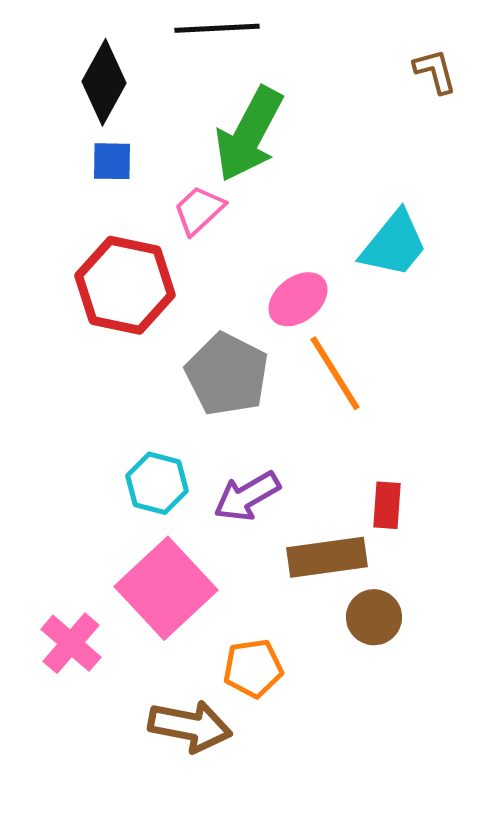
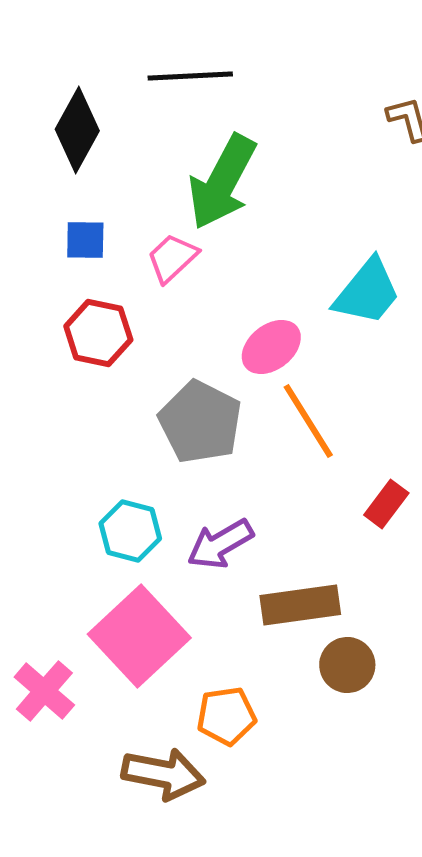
blue square: (112, 161) -> (85, 240), moved
red hexagon: (125, 285) -> (98, 333), size x0.7
red rectangle: (387, 505) -> (386, 504), moved, turned 33

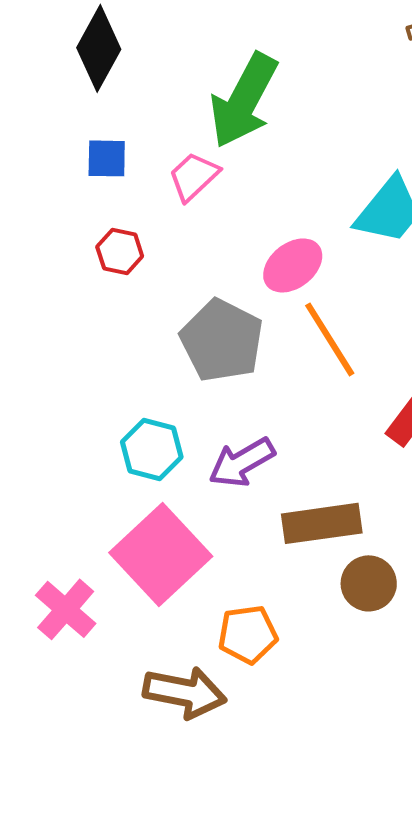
red hexagon: (98, 333) -> (120, 251), size x0.7

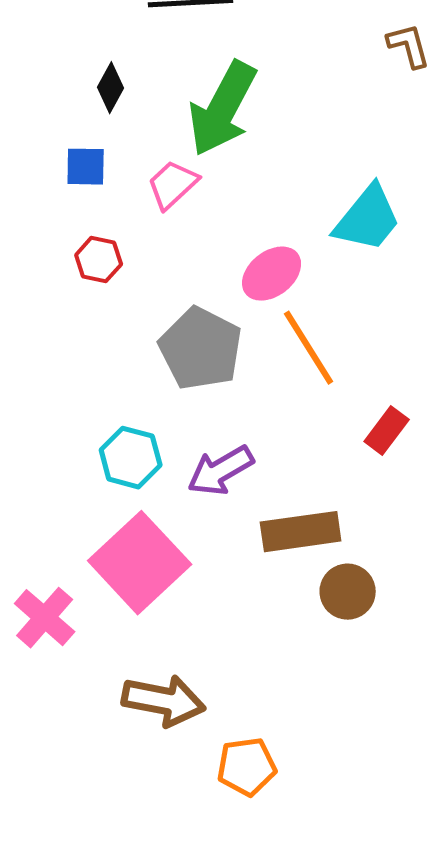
black diamond: (99, 48) -> (111, 88), moved, size x0.6
orange pentagon: (248, 634) -> (247, 767), moved

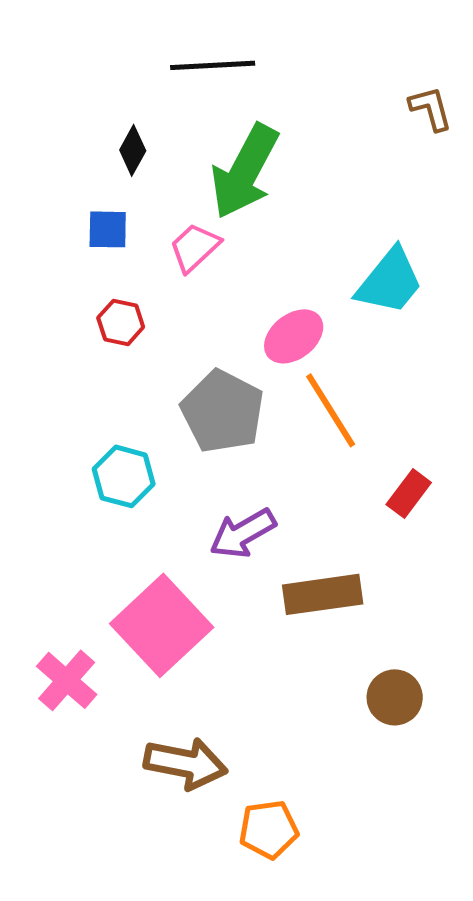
cyan hexagon: (131, 458) -> (124, 476), moved
brown circle: (348, 592) -> (395, 697), moved

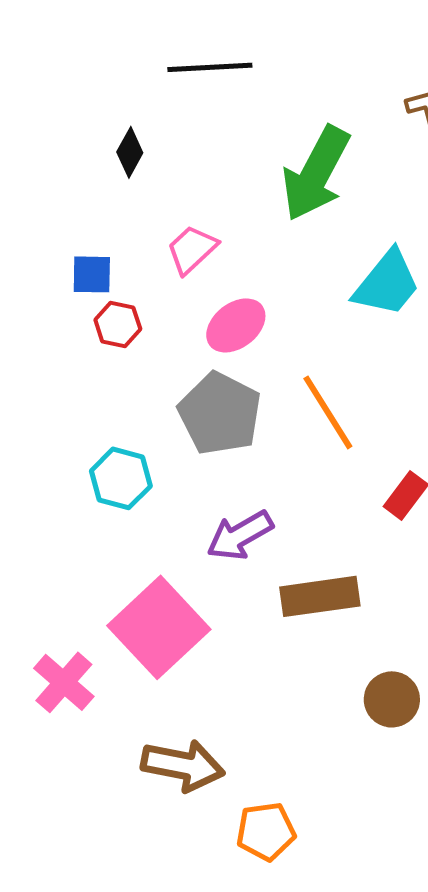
green arrow: (245, 171) -> (316, 173), moved
blue square: (108, 229) -> (92, 274), moved
pink ellipse: (294, 336) -> (236, 325), moved

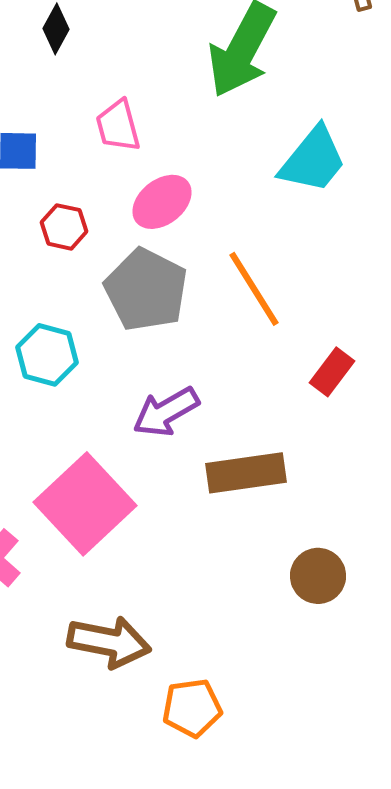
pink trapezoid: (192, 249) -> (118, 126), turned -62
red hexagon: (118, 324) -> (64, 227), moved

